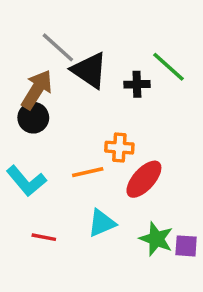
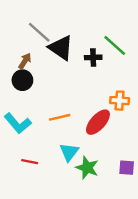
brown arrow: (37, 90) -> (25, 61), size x0.6
orange cross: (119, 148) -> (120, 101), moved
cyan triangle: (102, 223) -> (69, 152), turned -30
green star: (156, 239) -> (87, 168), moved

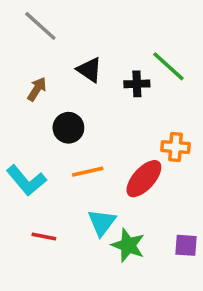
gray line: (39, 32) -> (40, 26), moved
black triangle: (61, 48) -> (89, 70), size x0.7
black circle: (22, 80) -> (68, 128), moved

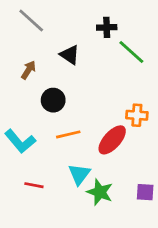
black cross: (137, 84) -> (107, 27), moved

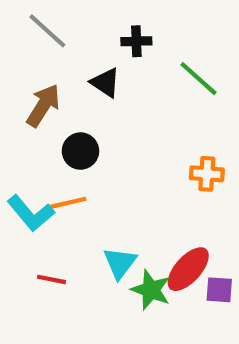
black cross: (107, 27) -> (136, 41), moved
brown arrow: (28, 70) -> (43, 105), size x1.5
orange line: (68, 134) -> (68, 203), moved
red ellipse: (112, 140) -> (188, 269), moved

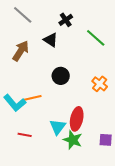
black cross: (136, 41) -> (66, 20), turned -32
black circle: (80, 151) -> (61, 76), moved
orange cross: (207, 174) -> (100, 84), turned 35
red ellipse: (188, 269) -> (77, 119), moved, turned -30

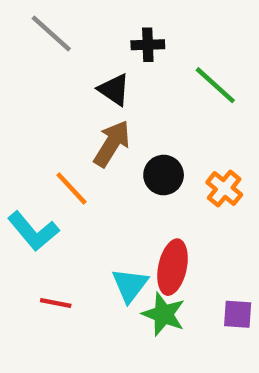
black cross: (66, 20) -> (148, 45), turned 32
brown arrow: (21, 51) -> (112, 144), moved
black circle: (61, 76) -> (164, 175), moved
orange line: (33, 98) -> (71, 188), moved, turned 60

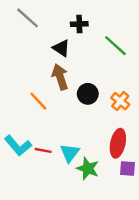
brown arrow: (112, 144) -> (60, 77), turned -50
cyan L-shape: (33, 231) -> (18, 146), moved
red ellipse: (173, 267) -> (118, 143), moved
red line: (56, 303) -> (43, 150), moved

